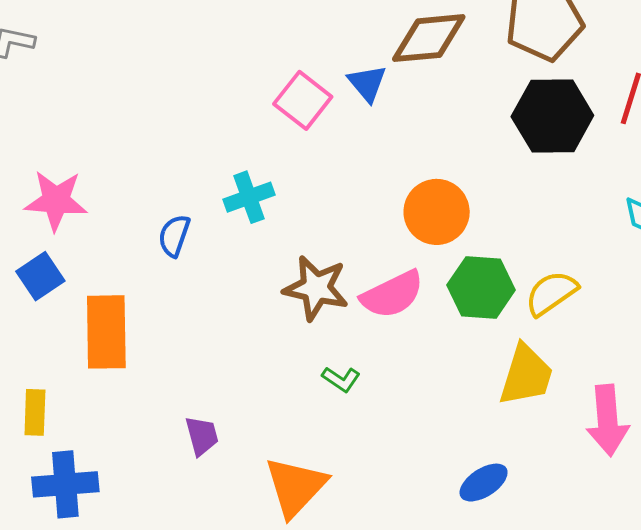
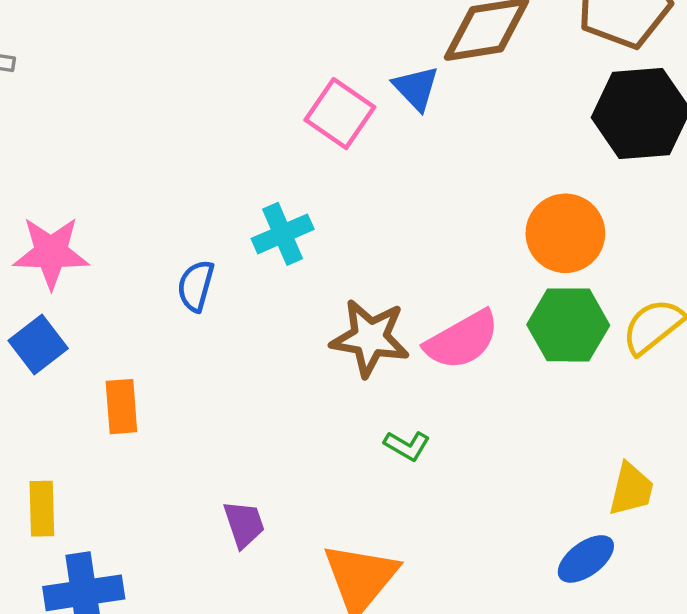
orange circle: (437, 212) -> (565, 233), moved
orange rectangle: (106, 332) -> (121, 407), size x0.6
yellow trapezoid: (526, 375) -> (631, 489), moved, size x0.7

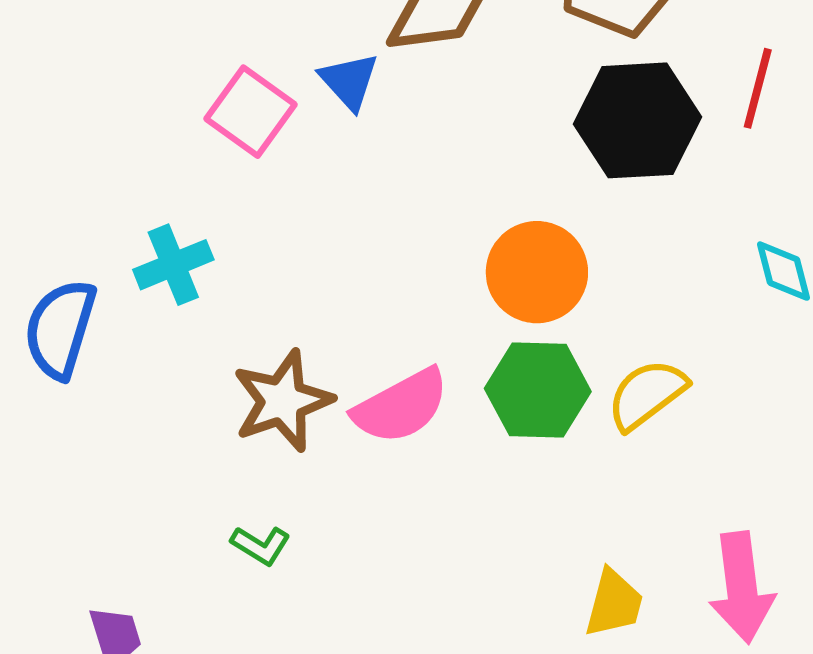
blue semicircle: (196, 286) -> (60, 329), size x1.5
brown star: (370, 338) -> (283, 401), turned -30
green L-shape: (407, 446) -> (261, 545), moved

